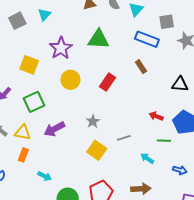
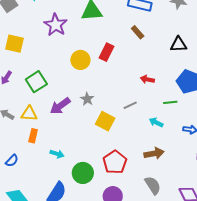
yellow square: (29, 65) -> (15, 44), moved
yellow circle: (70, 80) -> (80, 60), moved
red arrow: (156, 116) -> (147, 79), moved
gray star: (93, 121) -> (87, 99), moved

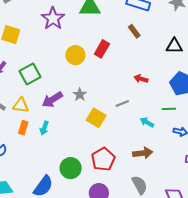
green line: (170, 102) -> (169, 109), moved
cyan arrow: (57, 154) -> (44, 128), moved, turned 88

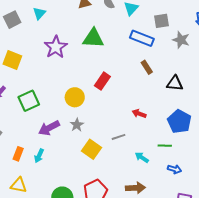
brown rectangle: (134, 31) -> (147, 67), moved
yellow circle: (75, 55) -> (75, 97), moved
yellow triangle: (21, 105) -> (19, 185), moved

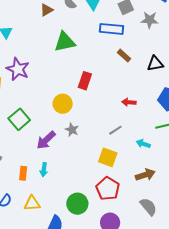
purple star: (56, 47) -> (18, 69), moved
yellow square: (91, 149) -> (108, 157), moved

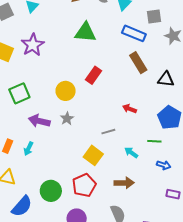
brown rectangle: (124, 56) -> (138, 63), size x1.5
purple arrow: (46, 140) -> (39, 121), turned 40

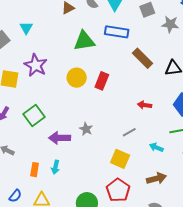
blue rectangle: (134, 33) -> (117, 32), moved
yellow circle: (66, 91) -> (77, 78), moved

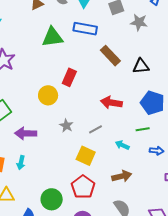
yellow circle: (77, 78) -> (48, 95), moved
red arrow: (145, 105) -> (111, 103), size x1.5
gray star: (86, 129) -> (66, 126), moved

